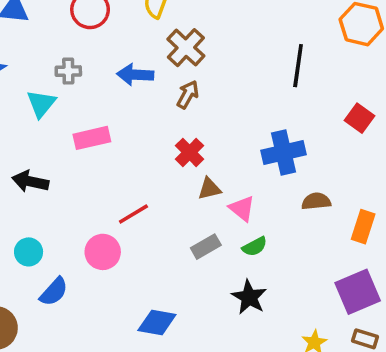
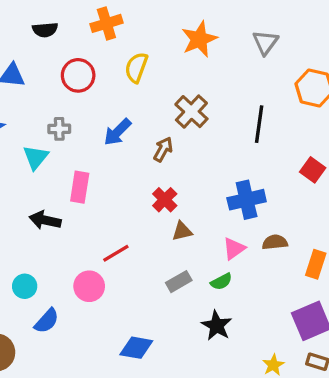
brown cross: (186, 48) -> (191, 112), moved
blue arrow: (135, 75) -> (117, 132), turned -48
pink rectangle: (92, 138) -> (80, 187), turned -68
black arrow: (30, 181) -> (45, 220), moved
pink triangle: (242, 209) -> (234, 248), moved, turned 45

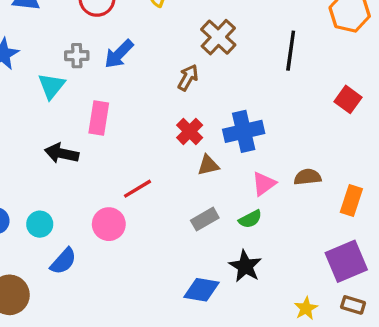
blue arrow: (117, 132) -> (119, 54), moved
blue cross: (247, 200) -> (244, 131), moved
blue diamond: (136, 348) -> (201, 290), moved

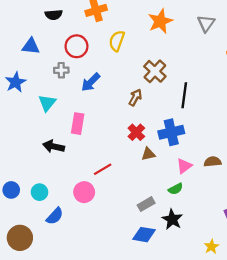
black line: (291, 51) -> (184, 95), moved
gray cross: (77, 56) -> (61, 70), moved
gray rectangle: (205, 219) -> (146, 204), moved

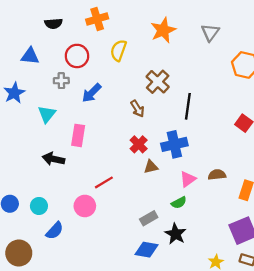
brown arrow: (135, 97) -> (137, 109), turned 119

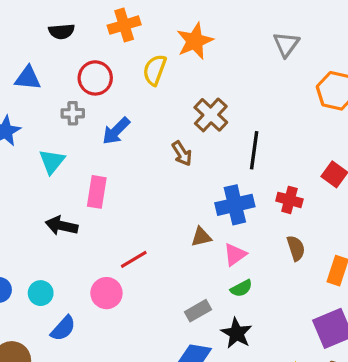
orange star: (163, 30) -> (195, 41), moved
red cross: (139, 144) -> (289, 200), moved, turned -30
brown semicircle: (217, 175) -> (296, 248), turned 78
pink triangle: (188, 179) -> (235, 255), moved

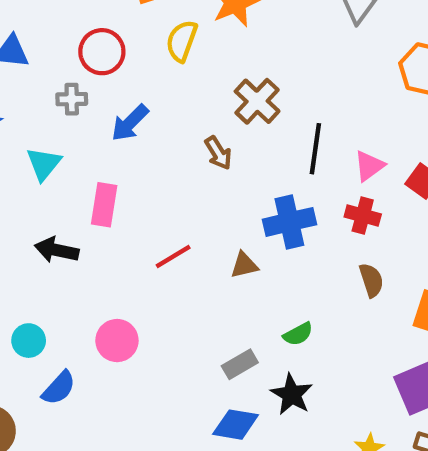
pink triangle: (235, 255) -> (369, 166), moved
red line: (134, 259) -> (173, 256), moved

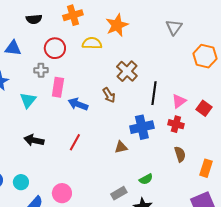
yellow semicircle: (182, 41) -> (92, 43), turned 72
blue arrow: (130, 123) -> (78, 104), moved, turned 66
pink rectangle: (104, 205) -> (58, 87), moved
red line: (173, 256) -> (75, 142), moved, turned -30
pink circle: (117, 341) -> (62, 193), moved

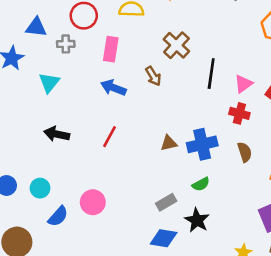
blue triangle: (13, 48) -> (36, 27), moved
pink rectangle: (58, 87) -> (111, 49), moved
blue cross: (142, 127) -> (202, 144), moved

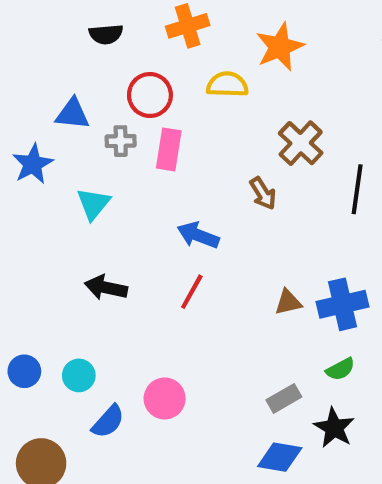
pink rectangle: (111, 49) -> (169, 149), moved
blue arrow: (113, 88) -> (198, 235), moved

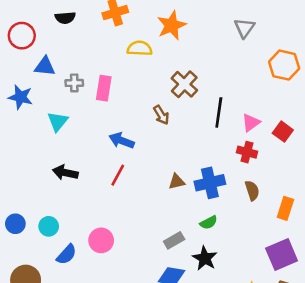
red circle: (150, 95) -> (22, 36), moved
blue star: (33, 164) -> (20, 97), turned -30

